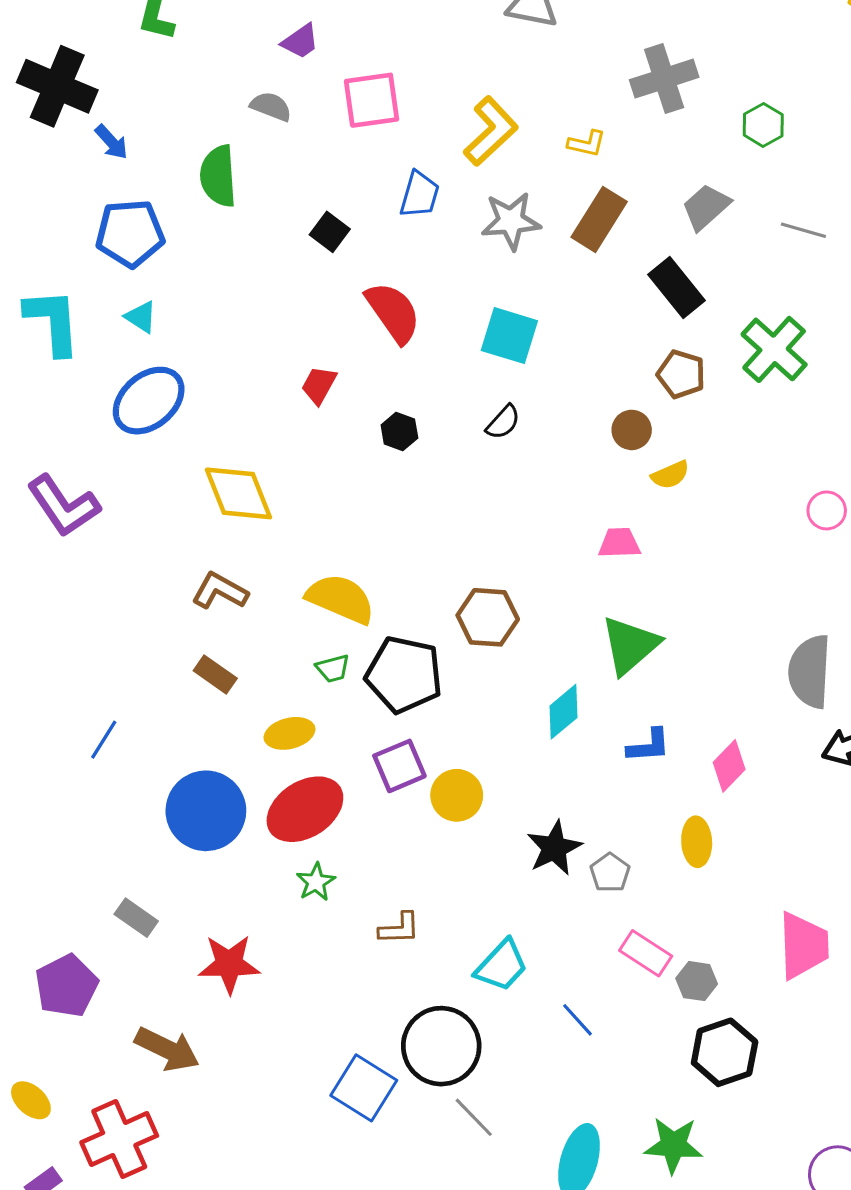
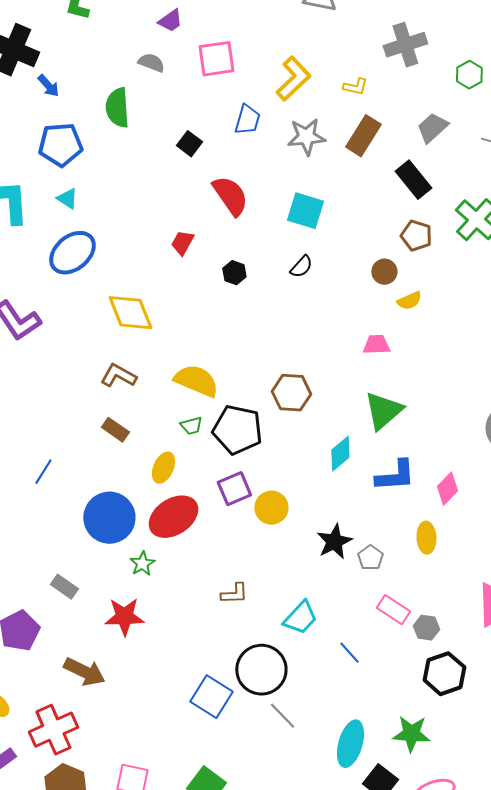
yellow ellipse: (289, 733) -> (163, 468), turned -52
blue L-shape: (649, 746) -> (395, 476), size x1.4
green star: (316, 882) -> (142, 564), moved

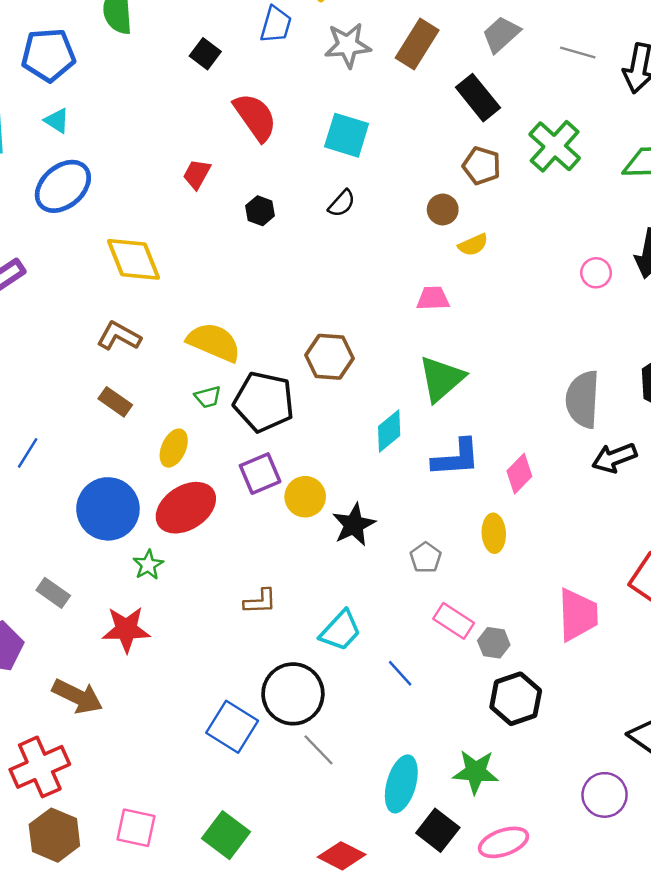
black star: (334, 542) -> (354, 525), moved

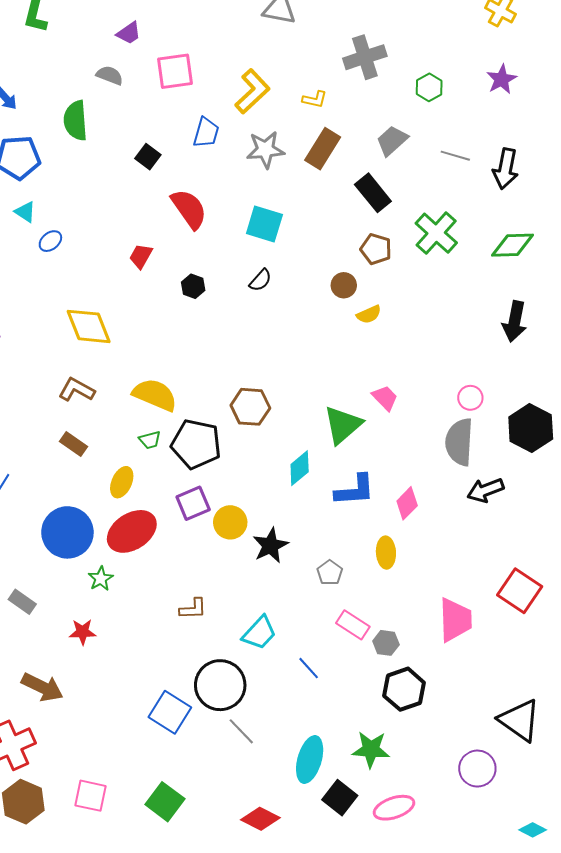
blue ellipse: (63, 186) -> (50, 241), moved, size x0.5
pink circle: (596, 273) -> (470, 398), moved
pink trapezoid: (433, 298) -> (385, 398), moved, turned 48
red star: (126, 629) -> (83, 632), size x0.7

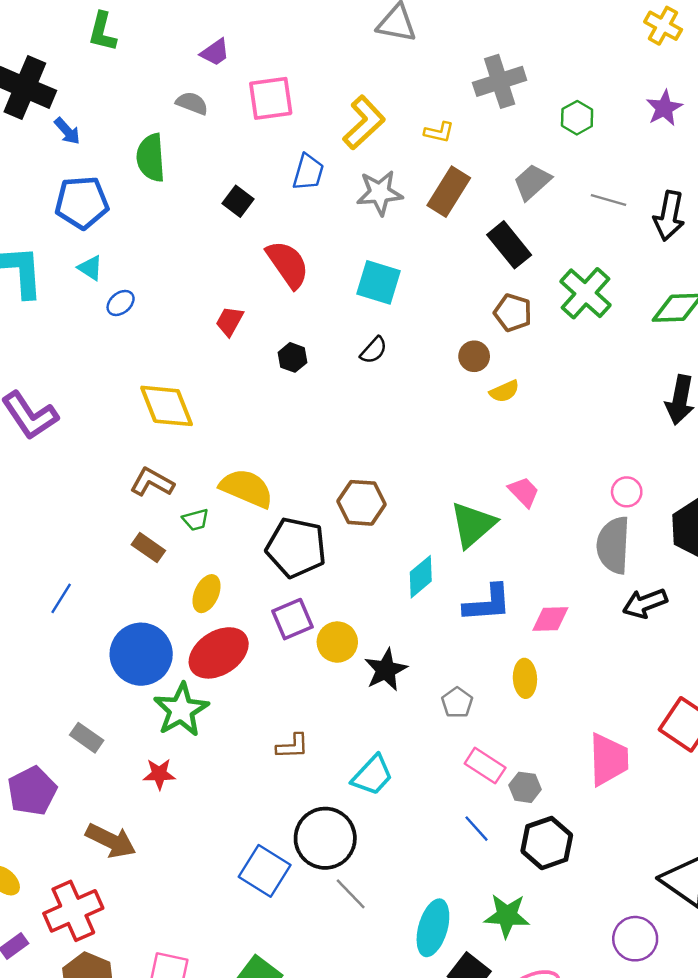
green trapezoid: (150, 440) -> (196, 520), moved
pink diamond: (407, 503) -> (550, 619), turned 44
green star: (101, 579) -> (181, 710), size x1.8
blue line: (309, 668) -> (477, 829), moved

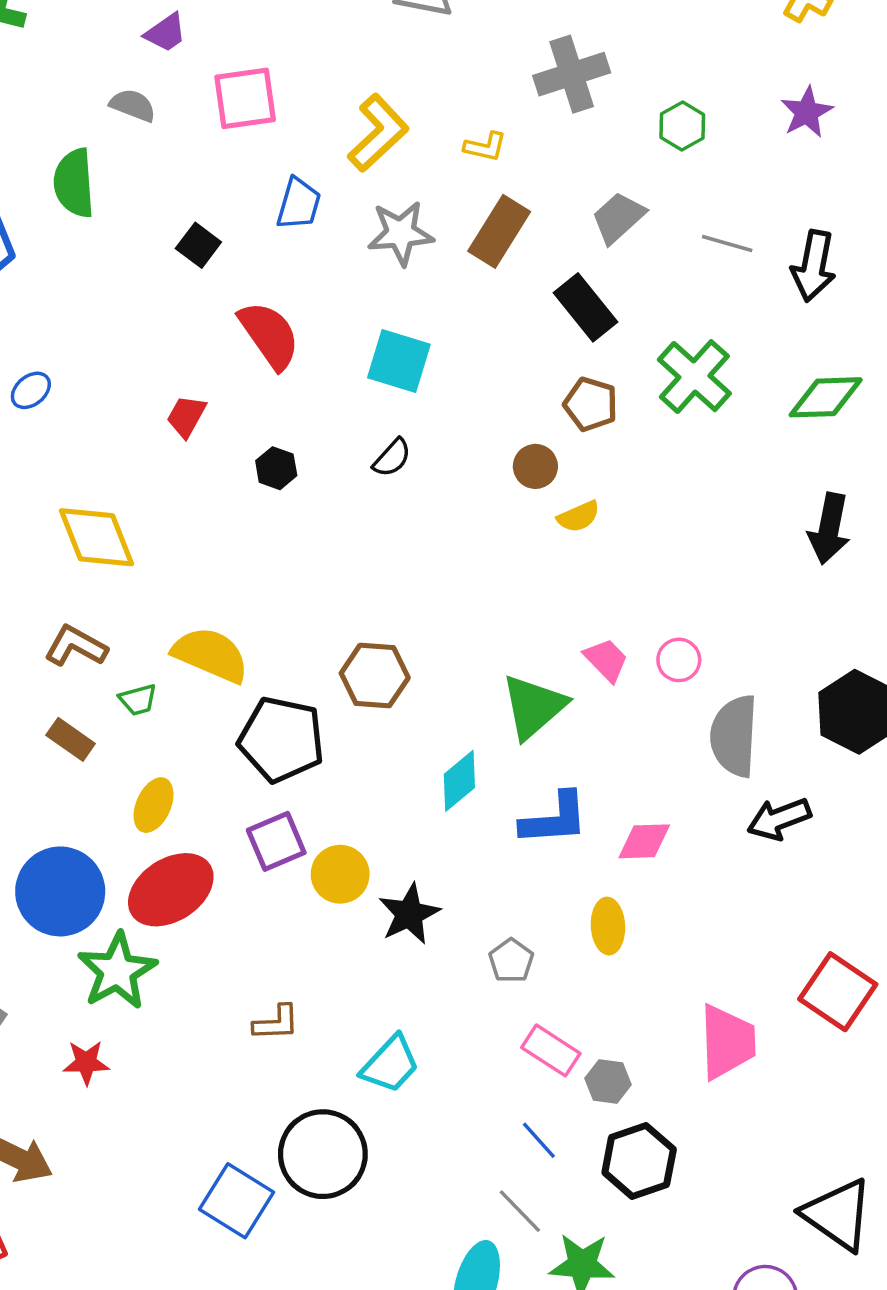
pink circle: (627, 492) -> (679, 660), moved
gray line: (351, 894) -> (520, 1211), moved

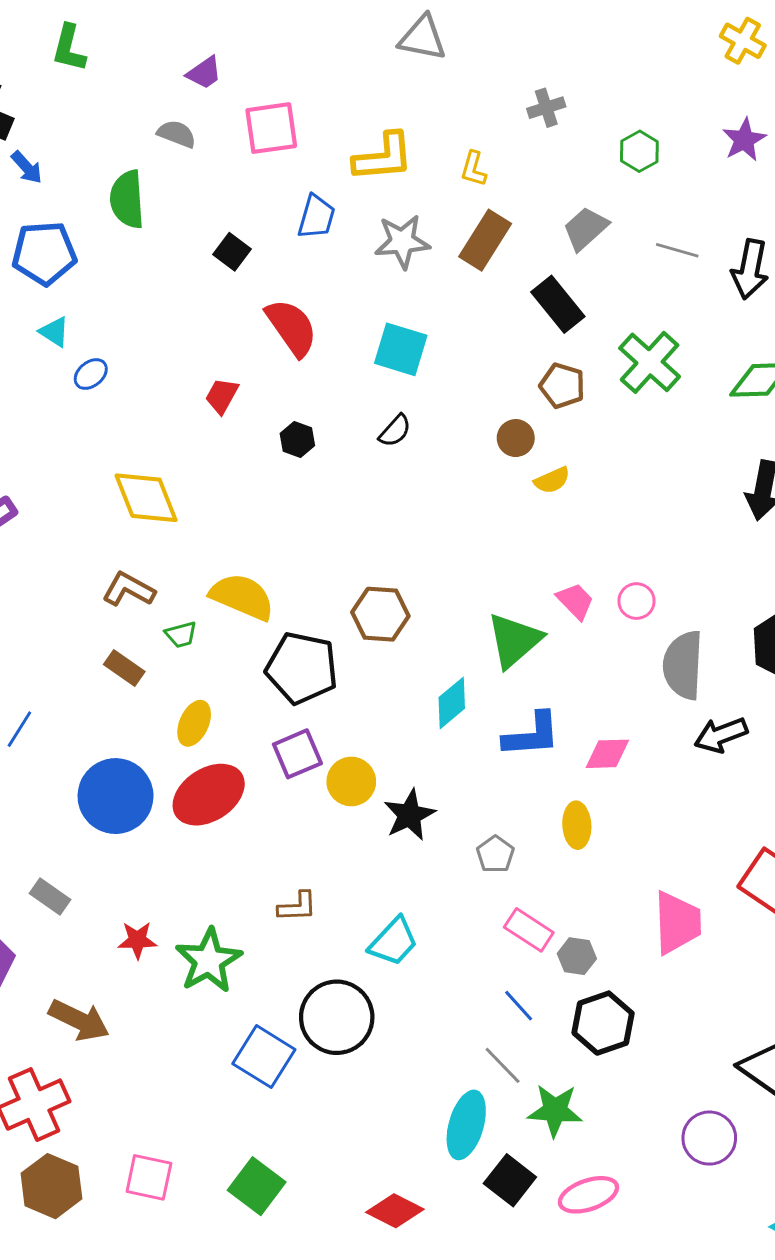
gray cross: (572, 74) -> (546, 108), size x0.6
yellow L-shape: (378, 133) -> (383, 157), turned 38
yellow L-shape: (485, 147) -> (474, 169), turned 93
green star: (117, 971) -> (209, 960), moved

